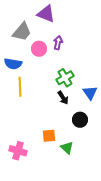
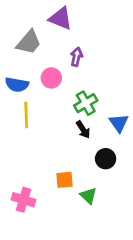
pink circle: (39, 49) -> (51, 78), moved

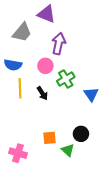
purple arrow: (76, 57) -> (59, 44), size x1.5
pink circle: (51, 78) -> (45, 66), moved
black arrow: (83, 130) -> (42, 93), moved
black circle: (106, 159) -> (81, 134), moved

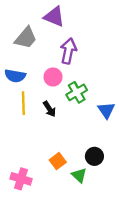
orange square: (49, 138) -> (58, 161), turned -32

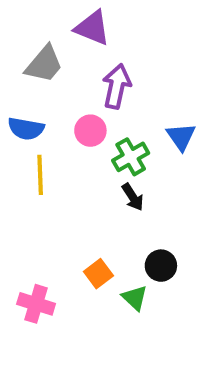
black arrow: (49, 109) -> (133, 197), moved
blue triangle: (106, 110) -> (181, 137), moved

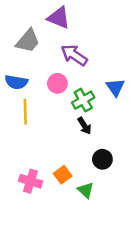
purple arrow: (117, 86) -> (74, 55), turned -68
black circle: (161, 266) -> (102, 159), moved
pink cross: (36, 304) -> (30, 181), moved

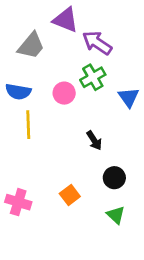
purple arrow: (74, 55) -> (97, 43), moved
green cross: (83, 100) -> (93, 77), moved
pink cross: (30, 181) -> (18, 202), moved
green triangle: (86, 190) -> (116, 215), moved

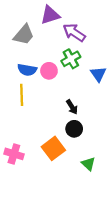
purple triangle: (66, 20) -> (50, 15), turned -40
blue semicircle: (18, 92) -> (27, 70), moved
black circle: (114, 178) -> (74, 129), moved
orange square: (70, 195) -> (53, 148), size x1.5

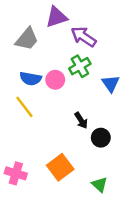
yellow line: (22, 95) -> (24, 107), turned -35
black circle: (74, 129) -> (101, 138), moved

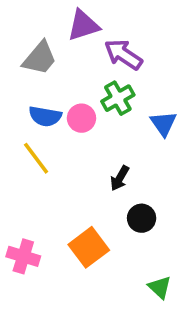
black arrow: (81, 120) -> (120, 178), turned 63
black circle: (101, 138) -> (142, 218), moved
green triangle: (100, 184) -> (160, 287), moved

